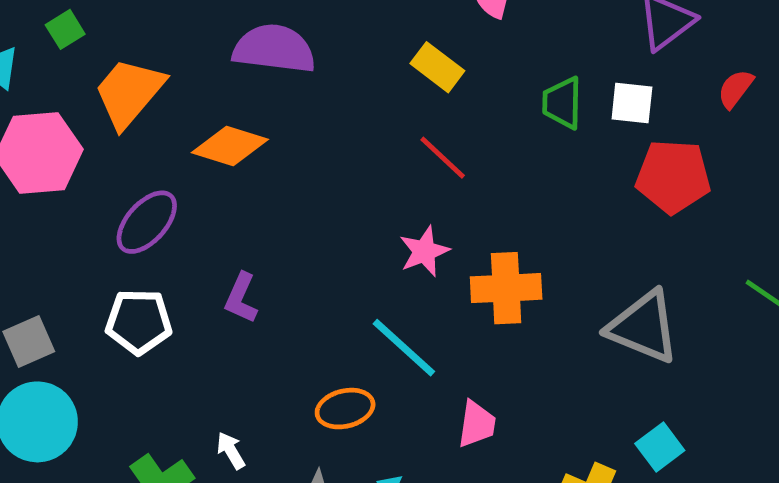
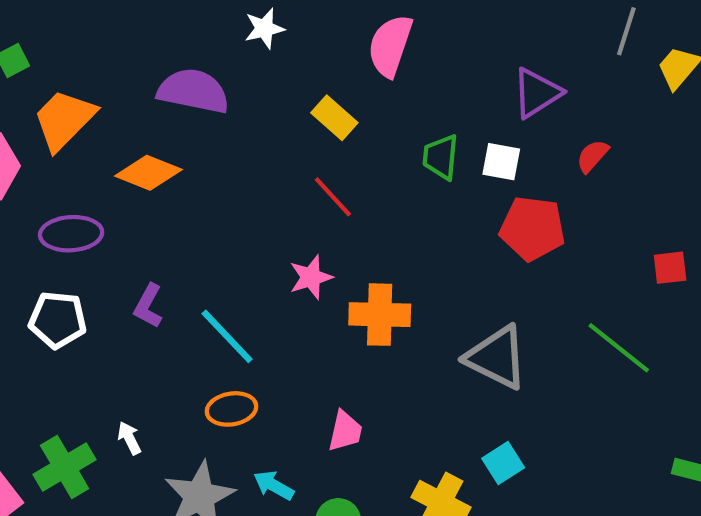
purple ellipse: (147, 222) -> (71, 234), turned 40
cyan line: (404, 348) -> (227, 336), moved

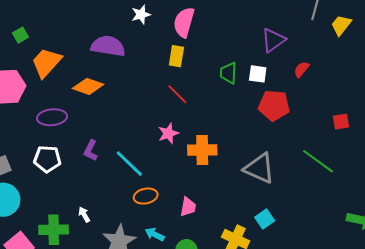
pink semicircle: (390, 46) -> (184, 22), moved
yellow rectangle: (334, 118) -> (176, 56), turned 60
orange ellipse: (232, 409) -> (146, 196), moved
green cross: (65, 467) -> (54, 230), turned 32

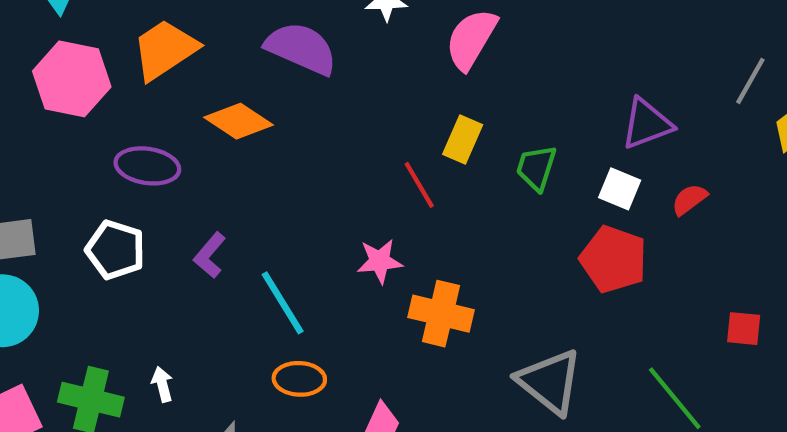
yellow rectangle: (176, 56) -> (463, 140), moved
white square: (258, 74) -> (620, 189), moved

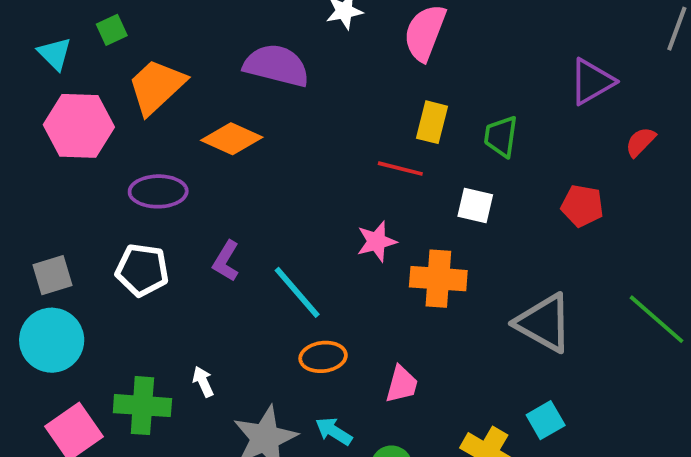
red line: (419, 185) -> (400, 169), turned -36
white square: (620, 189) -> (475, 206), moved
red pentagon: (613, 259) -> (582, 206), size x0.7

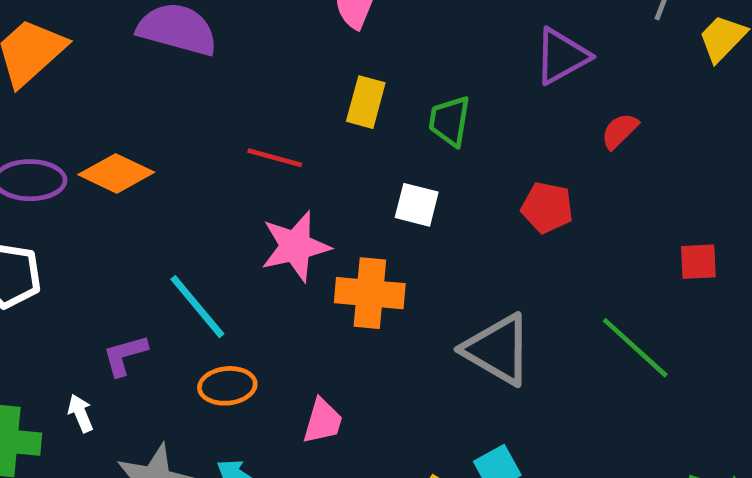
orange diamond: (232, 139) -> (116, 173), moved
red line: (400, 169) -> (275, 158), moved
pink star: (377, 241) -> (295, 246), size x1.4
purple L-shape: (226, 261) -> (125, 355), moved, turned 42

